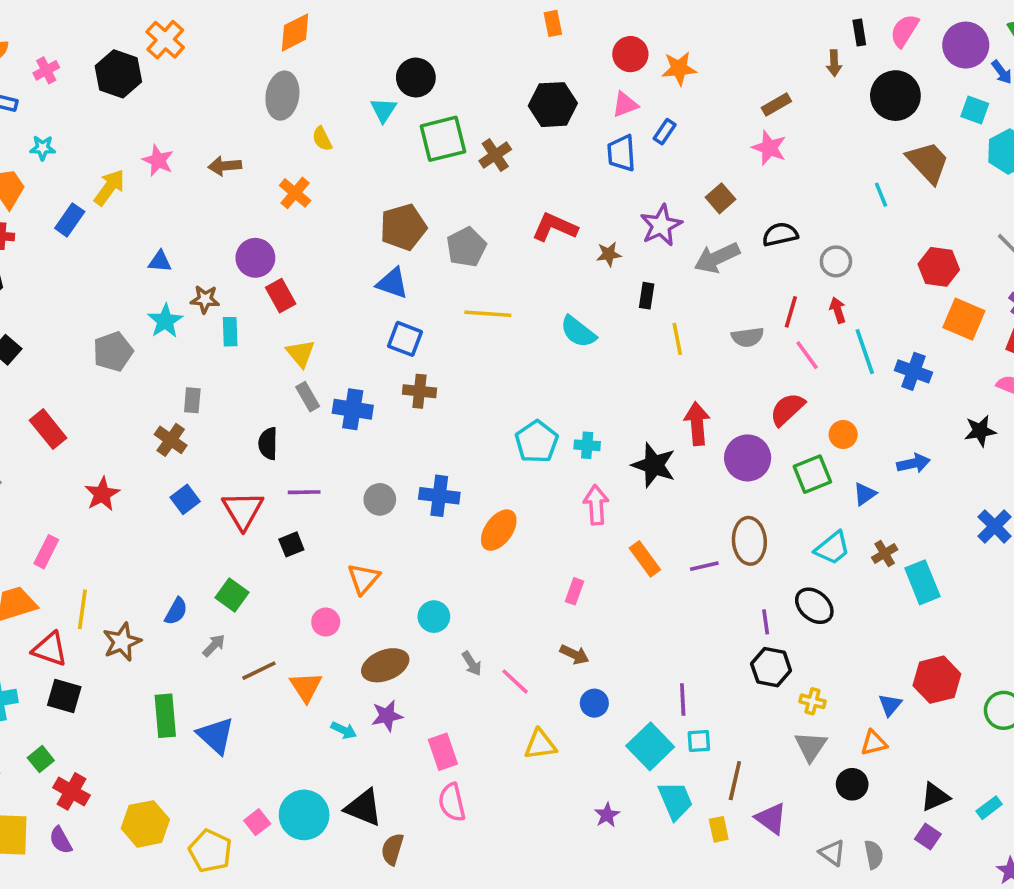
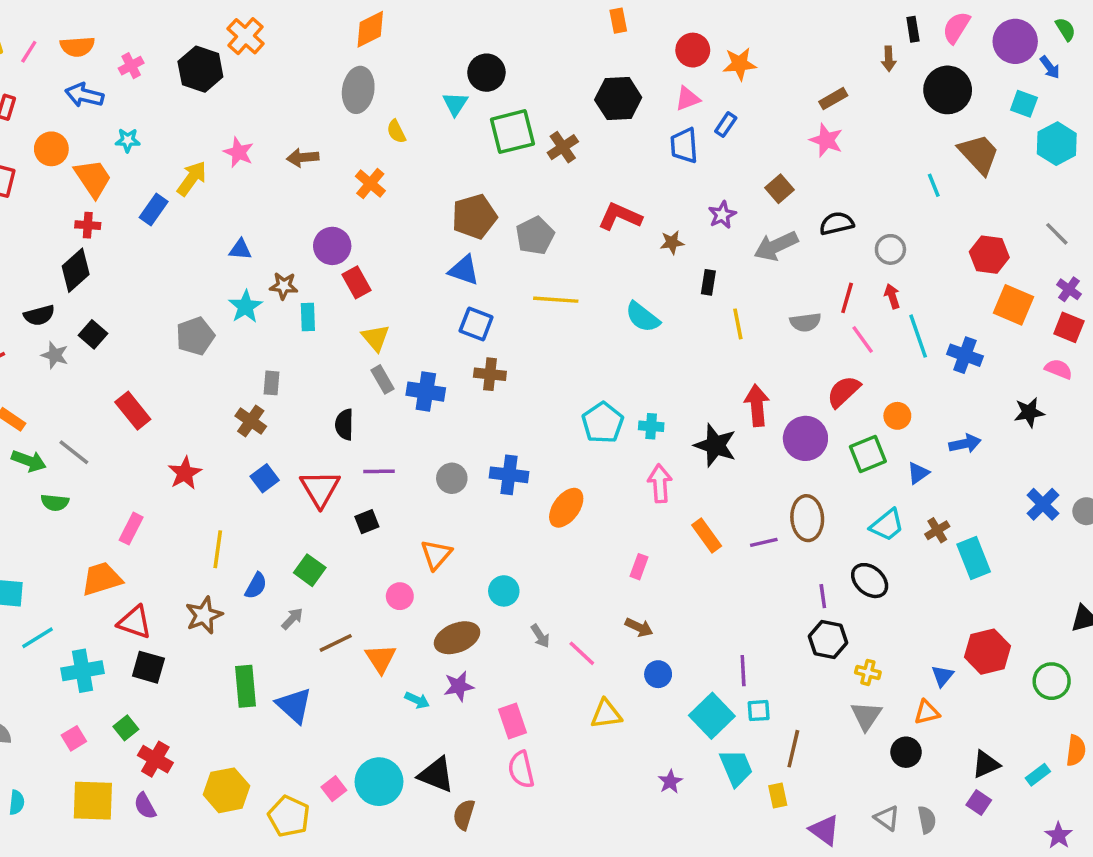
purple star: (661, 225) -> (722, 215), size x0.7
yellow line: (82, 609) -> (218, 549), moved
purple triangle: (771, 819) -> (825, 830), moved

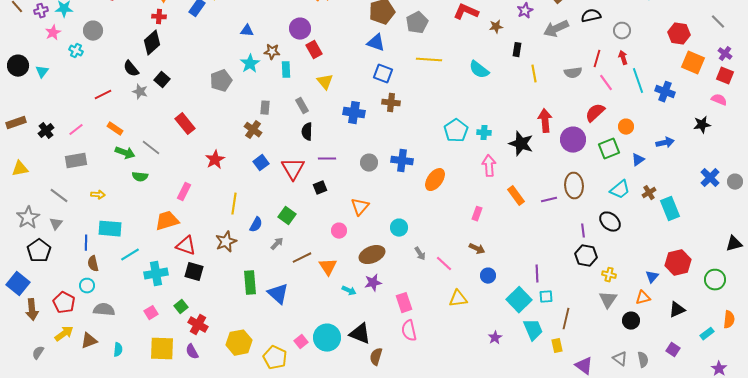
black semicircle: (39, 315) -> (131, 69), turned 66
gray rectangle: (382, 379) -> (302, 106), moved
black triangle: (986, 764) -> (677, 310), moved

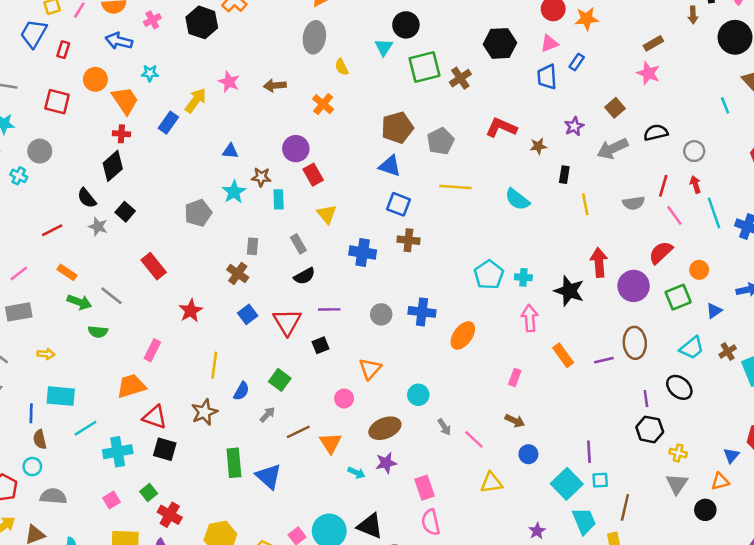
black semicircle: (307, 132) -> (304, 276), turned -120

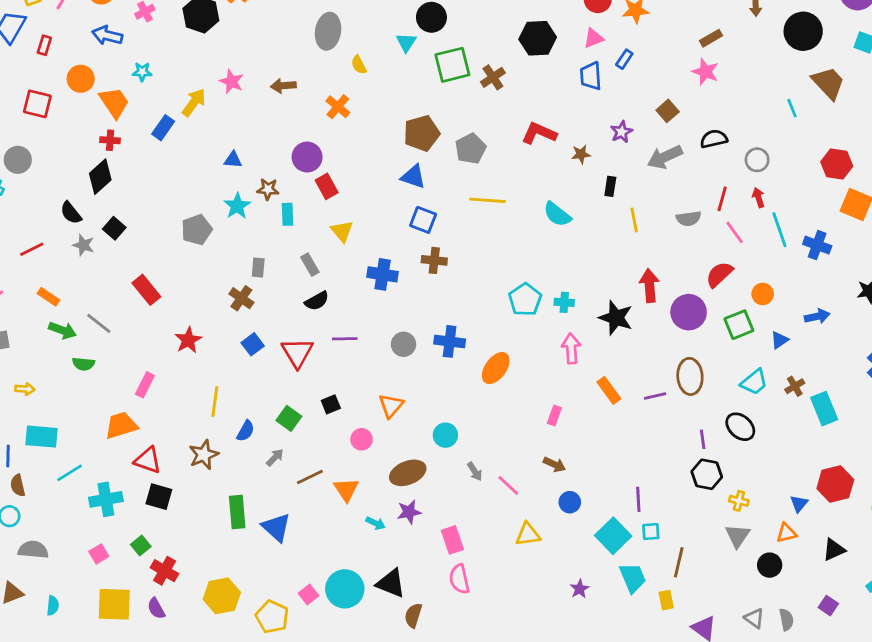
black square: (321, 345) -> (331, 404), moved

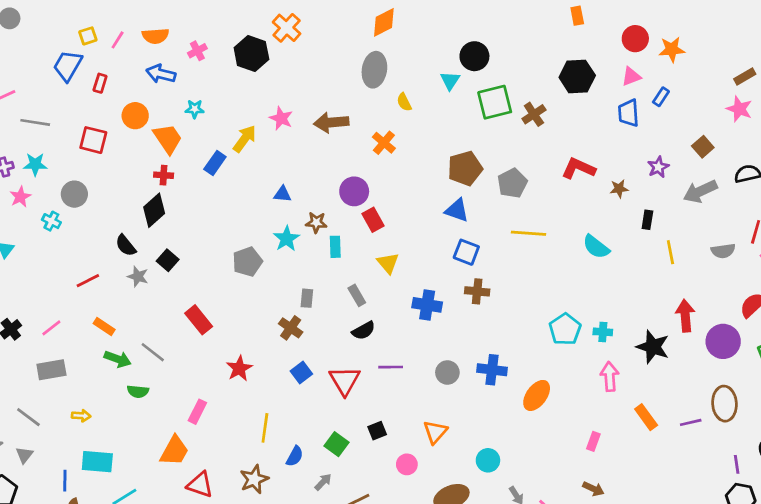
brown arrow: (283, 86) -> (331, 122), size x1.4
orange trapezoid: (121, 425) -> (174, 451), turned 136

